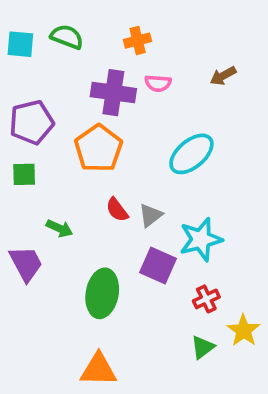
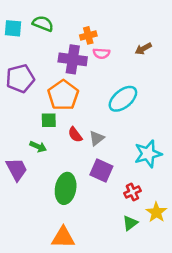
orange cross: (138, 41) -> (88, 35), moved
green square: (24, 174) -> (49, 120), moved
cyan star: (201, 239) -> (148, 154), moved

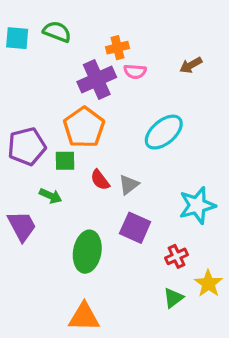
purple cross: (73, 59) -> (97, 79), turned -32
purple pentagon: (20, 79) -> (27, 146), moved

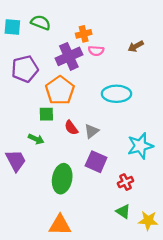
cyan ellipse: (164, 132) -> (116, 94), turned 40
purple pentagon: (27, 146) -> (25, 69), moved
yellow star: (208, 283) -> (148, 221), moved, turned -30
green triangle: (173, 298) -> (123, 211), turned -49

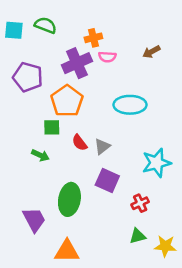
purple pentagon: (25, 69) -> (28, 77), turned 30
purple trapezoid: (16, 161) -> (34, 220), moved
green triangle: (123, 211) -> (138, 236), turned -49

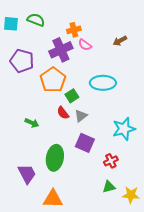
pink semicircle: (107, 57) -> (85, 45), turned 32
green square: (52, 127) -> (72, 96), moved, turned -32

